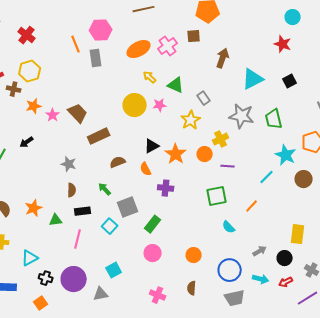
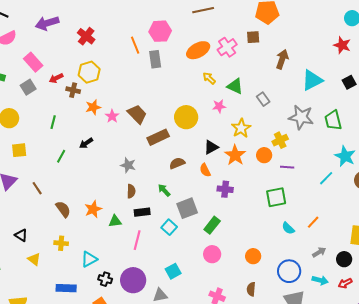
yellow circle: (135, 105) -> (186, 117), moved
yellow star: (191, 120) -> (241, 128), moved
orange line: (252, 206) -> (313, 222), moved

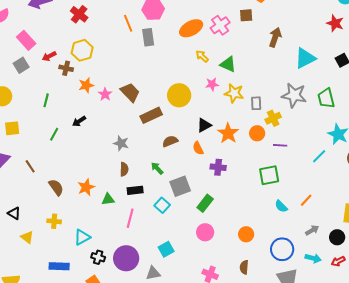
gray rectangle: (263, 99) -> (256, 103), moved, turned 32
yellow star: (241, 128) -> (234, 93), moved, turned -30

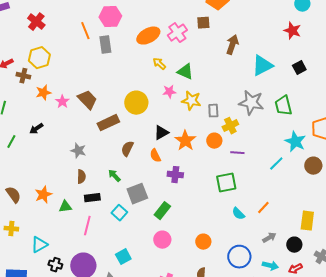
brown semicircle: (170, 141) -> (127, 149), turned -42

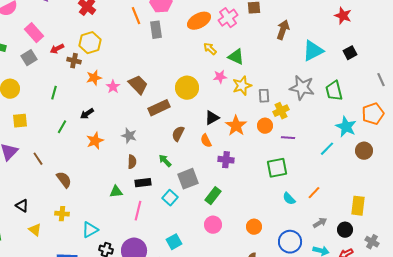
yellow star: (191, 101) -> (242, 86), turned -30
orange star: (43, 195) -> (95, 141), moved

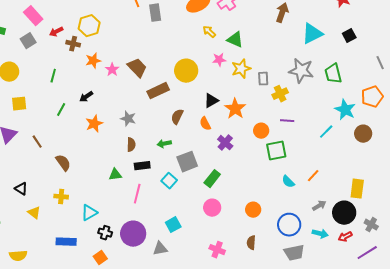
orange circle: (265, 126) -> (261, 131), moved
purple cross: (226, 160) -> (225, 143), turned 35
green arrow: (165, 161) -> (164, 144), turned -56
black circle: (345, 230) -> (344, 213), size x1.5

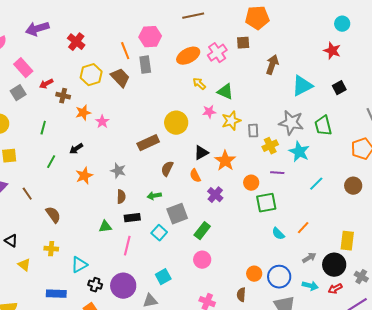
yellow hexagon: (89, 26) -> (91, 75), moved
brown trapezoid: (137, 68) -> (120, 78), moved
cyan star: (345, 110) -> (299, 152), moved
orange circle: (253, 210) -> (254, 274), moved

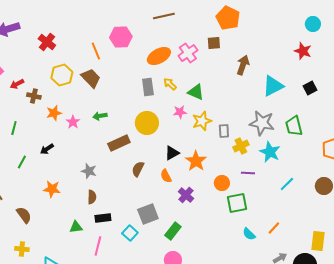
orange pentagon: (257, 18) -> (228, 18), turned 30
gray rectangle: (145, 65) -> (148, 87), moved
orange star: (84, 176) -> (52, 189), moved, turned 30
green arrow: (154, 196) -> (100, 116), moved

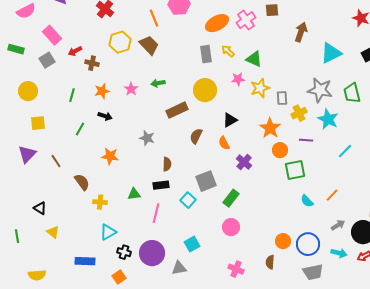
orange star: (54, 113) -> (102, 91), moved
black arrow: (47, 149) -> (105, 116), turned -128
orange star: (196, 161) -> (270, 128), moved
brown semicircle: (92, 197) -> (167, 164), moved
yellow cross: (22, 249) -> (100, 202), moved

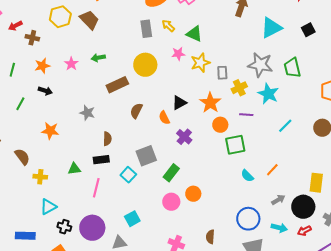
black triangle: (230, 120) -> (179, 103), moved
orange circle: (283, 241) -> (193, 194), moved

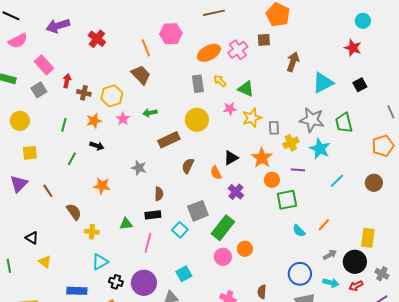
yellow hexagon: (60, 17) -> (112, 96), moved
red arrow: (15, 26) -> (67, 81), turned 128
green rectangle: (171, 173) -> (223, 228), size x1.4

